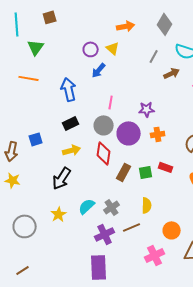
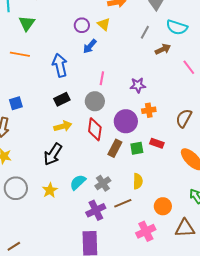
purple circle: (129, 133) -> (126, 121), moved
blue square: (36, 139) -> (16, 103), moved
gray circle: (25, 226) -> (16, 188), moved

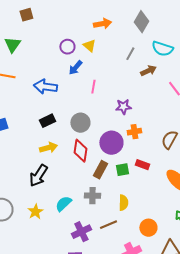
blue arrow: (60, 65) -> (45, 87), turned -70
pink line: (102, 78) -> (93, 87), moved
gray cross: (103, 183) -> (92, 196), moved, turned 35

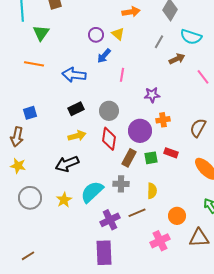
black arrow: (38, 176) -> (67, 164), turned 35
cyan semicircle: (63, 204) -> (92, 192), size x1.4

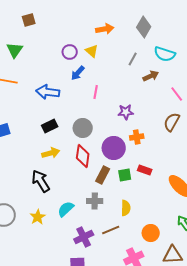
brown semicircle: (198, 128) -> (172, 122), moved
black arrow: (67, 164) -> (41, 181), turned 80
cyan semicircle: (92, 192) -> (66, 209), size x0.7

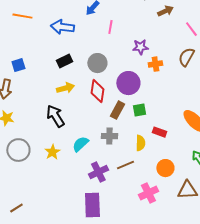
orange cross: (137, 137) -> (155, 64), moved
red rectangle: (145, 170) -> (159, 132), moved

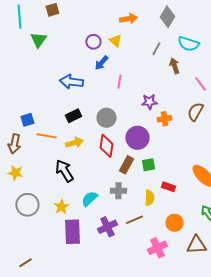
brown arrow: (165, 11) -> (174, 66), turned -84
orange line: (22, 16) -> (46, 136), moved
purple rectangle: (92, 205) -> (72, 232), moved

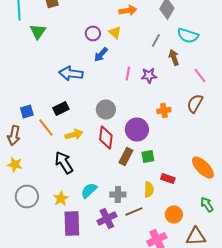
pink line: (119, 82) -> (128, 74), moved
purple star: (149, 102) -> (149, 76), moved
black rectangle: (73, 116) -> (61, 108), moved
orange line: (46, 136) -> (46, 128), turned 42
gray cross: (118, 191) -> (118, 194), moved

